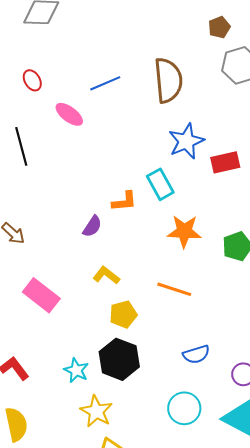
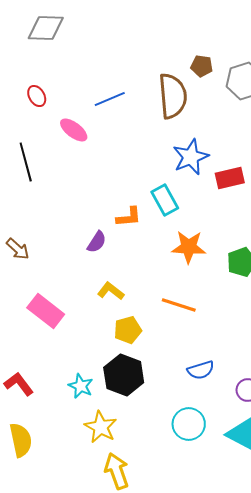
brown pentagon: (219, 27) -> (202, 66), moved, turned 30

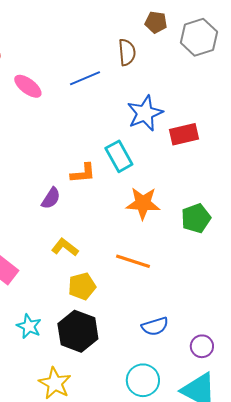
brown semicircle: (173, 96) -> (127, 52), size x0.6
blue line: (110, 99) -> (85, 78), moved
cyan star: (81, 386) -> (29, 326), moved

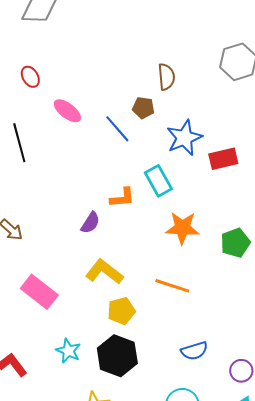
brown pentagon: (156, 22) -> (143, 108), moved
blue line: (85, 78) -> (117, 129), moved, turned 72
yellow L-shape: (65, 247) -> (104, 272), size x1.4

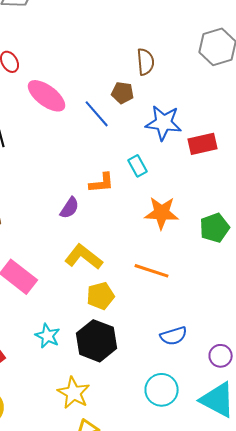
pink ellipse: (67, 111) -> (47, 96), size x1.4
blue star: (184, 138) -> (164, 123), turned 30
cyan rectangle: (158, 181) -> (138, 166), size x0.7

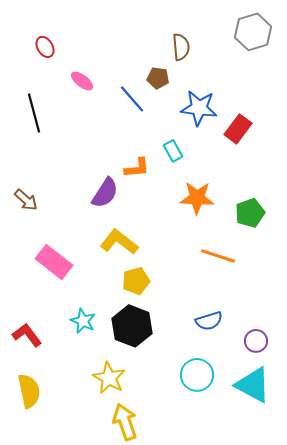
pink ellipse: (47, 96) -> (82, 81), size x0.6
red rectangle: (203, 144) -> (238, 129), turned -40
purple semicircle: (70, 208) -> (105, 193), size x1.4
orange line: (152, 271) -> (218, 256), moved

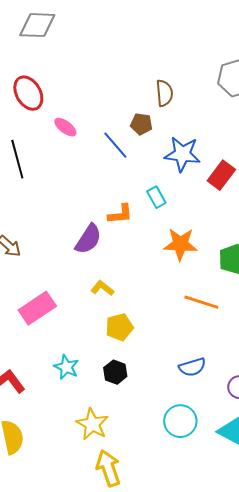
red ellipse: (45, 47) -> (28, 93), size x1.6
yellow L-shape: (119, 242) -> (102, 288), size x0.6
pink rectangle: (54, 262) -> (37, 308), turned -72
black hexagon: (132, 326) -> (115, 372), size x0.6

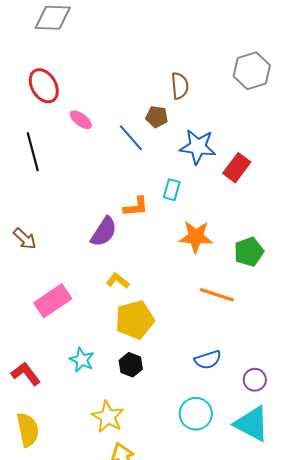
cyan rectangle: (156, 197) -> (172, 190), turned 45
yellow pentagon: (119, 327) -> (135, 320), size x1.4

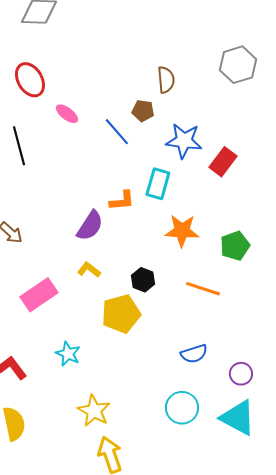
cyan rectangle: (172, 190) -> (158, 184), size x1.4
yellow L-shape: (118, 281) -> (89, 270), moved
black hexagon: (131, 365) -> (143, 280), moved

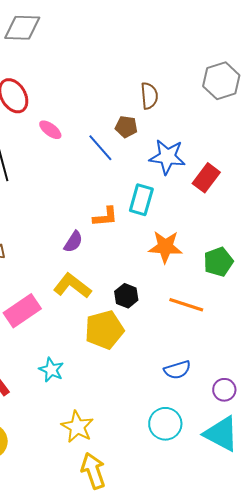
purple semicircle: (90, 226) -> (73, 242), size x0.7
yellow L-shape: (89, 270) -> (72, 286), size x1.6

